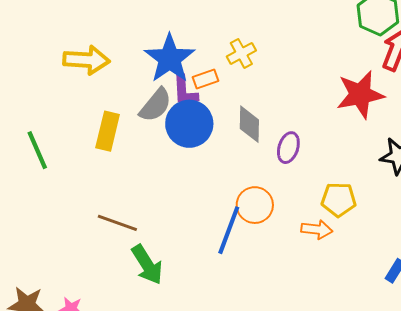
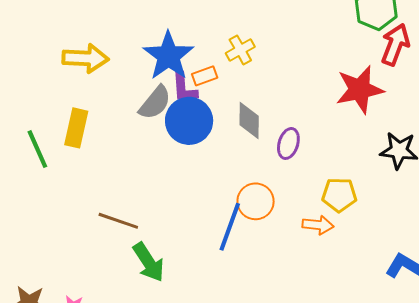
yellow rectangle: (108, 131) -> (76, 128), moved

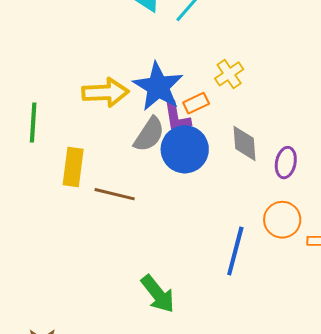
yellow arrow: (86, 58) -> (105, 92), moved
green line: (37, 149) -> (33, 122), moved, turned 33
orange circle: (256, 201) -> (282, 220), moved
brown line: (118, 221) -> (115, 194), moved

